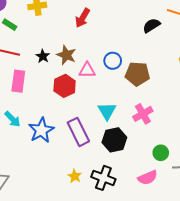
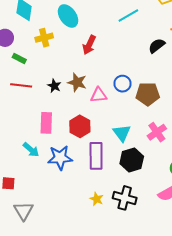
pink rectangle: (18, 81) -> (46, 123), moved
red hexagon: (65, 86) -> (80, 126), moved
blue star: (41, 130) -> (60, 158), turned 30
purple rectangle: (78, 132) -> (96, 156), turned 32

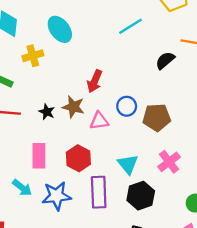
red arrow: (89, 45) -> (95, 81), moved

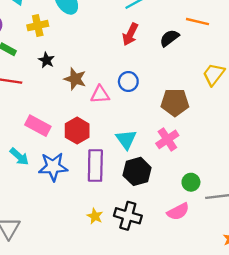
red arrow: (95, 81) -> (130, 34), moved
black star: (47, 112) -> (46, 60), moved
brown pentagon: (157, 117) -> (175, 102), moved
pink rectangle: (39, 156) -> (38, 126), turned -65

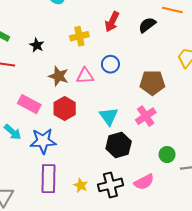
yellow cross: (38, 26) -> (79, 36), moved
brown star: (75, 79) -> (59, 76), moved
purple rectangle: (95, 166) -> (48, 179), moved
pink semicircle: (178, 212) -> (144, 182), moved
black cross: (128, 216) -> (110, 185), turned -30

